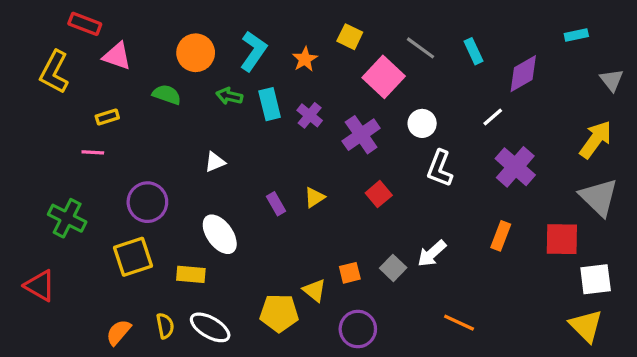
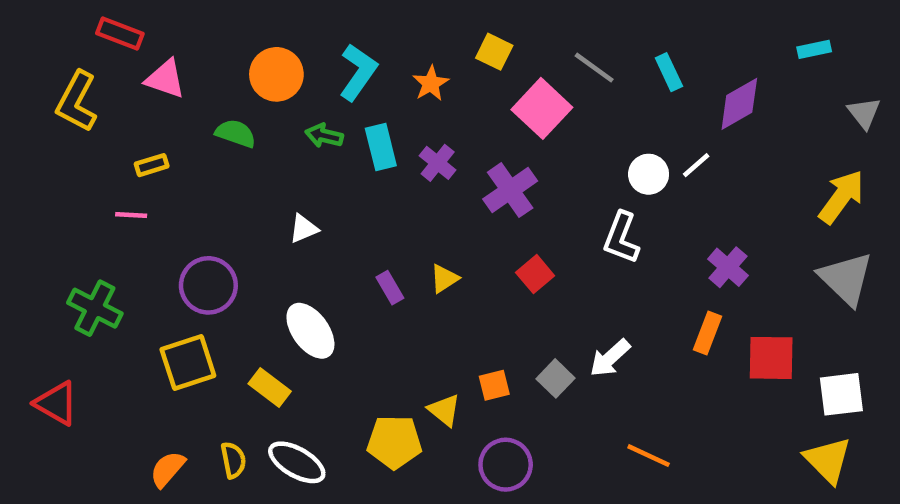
white circle: (422, 123) -> (649, 174), moved
purple cross: (515, 167) -> (728, 267), moved, size x0.7
red square: (562, 239) -> (771, 358), moved
yellow rectangle: (191, 274) -> (270, 387), turned 32

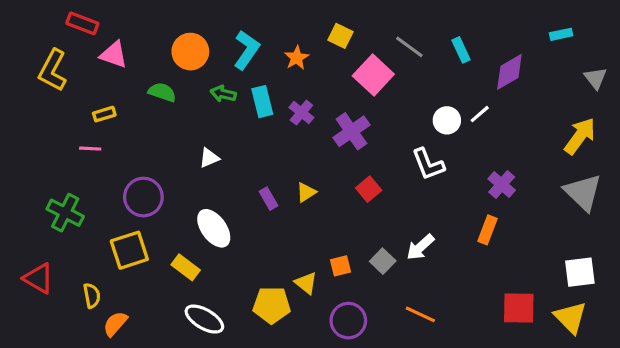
white L-shape: (621, 238) -> (428, 164), turned -42
red square: (771, 358) -> (519, 308), moved
orange line: (649, 456) -> (420, 314), moved
yellow semicircle: (233, 460) -> (92, 296), moved

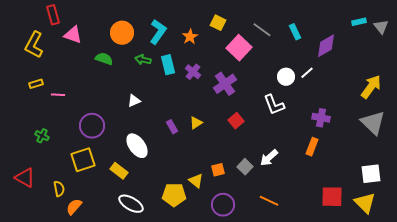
red rectangle: (82, 23) -> (53, 15), turned 54
gray triangle: (596, 78) -> (381, 27), moved
yellow rectangle: (104, 114) -> (36, 84), moved
purple cross: (502, 184) -> (321, 118), turned -30
green cross: (65, 213) -> (42, 136), size x0.6

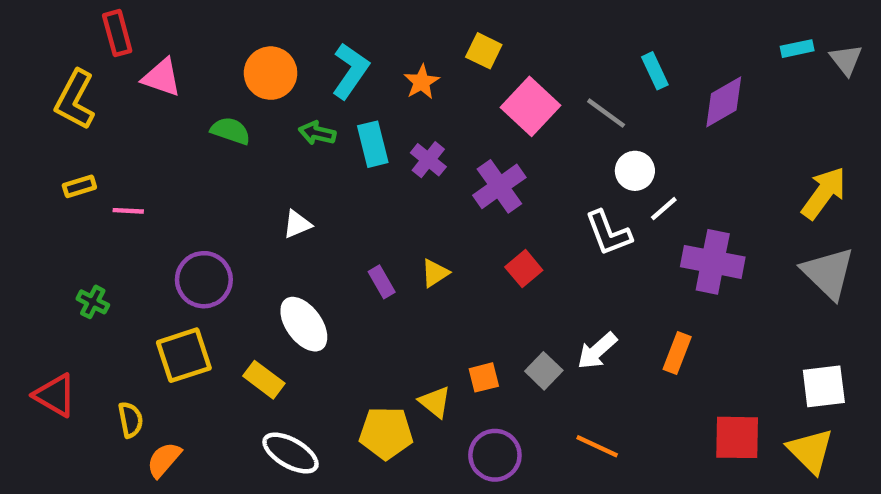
gray line: (262, 30) -> (606, 113), moved
white line: (307, 73) -> (664, 209), moved
purple cross: (321, 118) -> (713, 262), size x1.5
orange rectangle: (312, 147) -> (677, 353), moved

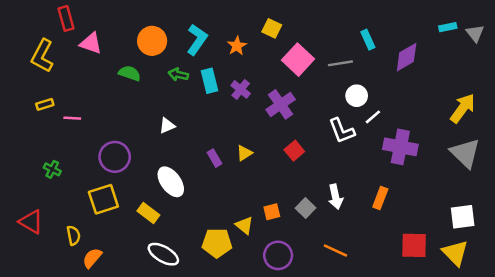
gray line: (606, 113) -> (340, 63), turned -45
white arrow: (597, 351) -> (335, 197), turned -60

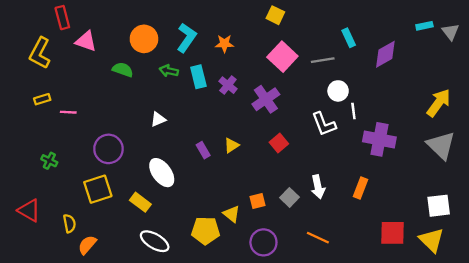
yellow square: (272, 28) -> (275, 15), moved
orange star: (237, 46) -> (224, 44), turned 30
white line: (373, 117) -> (353, 111), turned -56

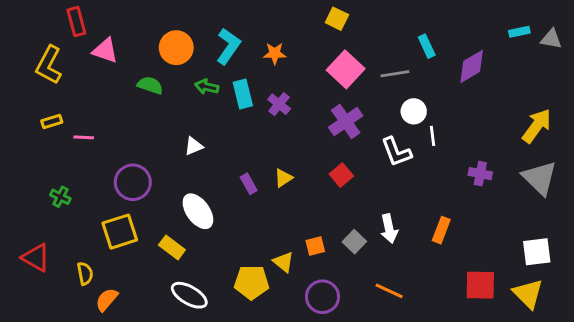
gray triangle: (450, 32) -> (551, 39), turned -42
purple cross: (266, 99) -> (346, 121), moved
purple cross: (379, 139) -> (480, 174), moved, size x0.6

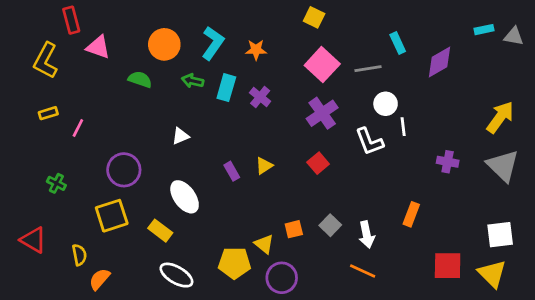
cyan rectangle: (243, 94) -> (226, 88), turned 30
pink line: (84, 137) -> (78, 128), turned -66
white arrow: (389, 229) -> (367, 235), moved
purple circle: (322, 297) -> (282, 278), moved

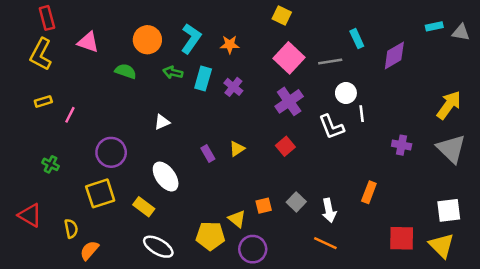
red rectangle: (71, 20) -> (47, 18), moved

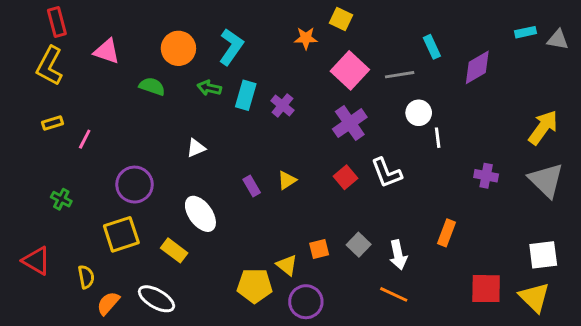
orange star: (230, 45) -> (306, 38), moved
white L-shape: (331, 127) -> (386, 173), moved
white ellipse: (158, 247) -> (156, 299), moved

